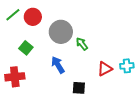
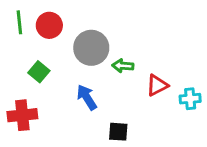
green line: (13, 15) -> (19, 22), turned -56
green arrow: (82, 44) -> (123, 66), turned -48
red triangle: (105, 69) -> (157, 85), moved

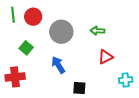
green arrow: (123, 66) -> (97, 31), moved
cyan cross: (190, 99) -> (126, 80), moved

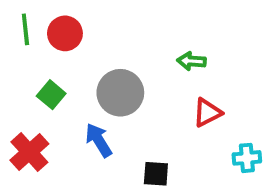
gray circle: (61, 32) -> (120, 93), moved
blue arrow: (58, 65) -> (99, 140), moved
red cross: (15, 77) -> (29, 152), turned -36

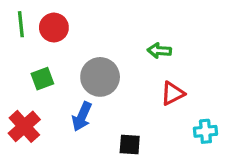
green square: (51, 95) -> (42, 79), turned 30
blue arrow: (99, 140) -> (82, 116), turned -124

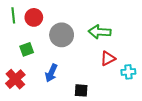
green arrow: (159, 51) -> (100, 32), size x1.5
gray circle: (100, 77) -> (62, 35), moved
cyan cross: (205, 131) -> (128, 72), moved

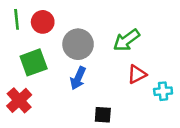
green arrow: (100, 32) -> (126, 40), turned -40
green square: (27, 49) -> (34, 62), size x1.5
blue arrow: (51, 73) -> (78, 78), moved

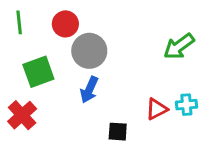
red circle: (43, 22) -> (65, 24), moved
green arrow: (126, 40) -> (179, 46), moved
red triangle: (137, 74) -> (157, 109), moved

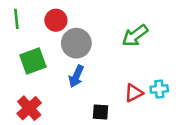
green arrow: (179, 46) -> (135, 36), moved
red cross: (22, 115) -> (29, 108), moved

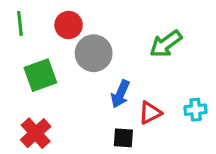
blue arrow: (76, 76) -> (120, 94), moved
red triangle: (134, 93) -> (150, 113), moved

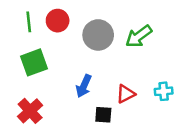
green line: (20, 23) -> (29, 22), moved
gray circle: (94, 53) -> (98, 35), moved
blue arrow: (120, 94) -> (84, 86), moved

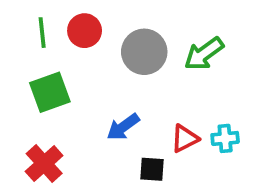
blue arrow: (84, 86) -> (123, 127), turned 30
cyan cross: (164, 91) -> (225, 138), moved

